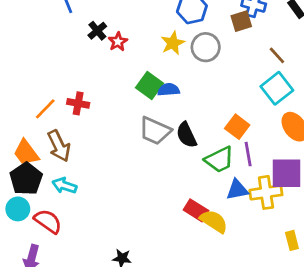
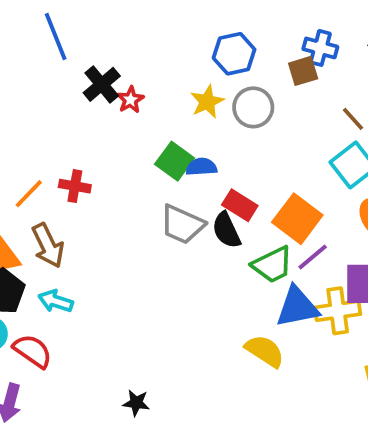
black cross: (97, 31) -> (102, 84), size x1.4
orange square: (237, 127) -> (297, 219), size x1.4
purple line: (248, 154) -> (313, 257), turned 60
blue triangle: (237, 190) -> (297, 307), size x1.4
red rectangle: (196, 210) -> (240, 205), moved

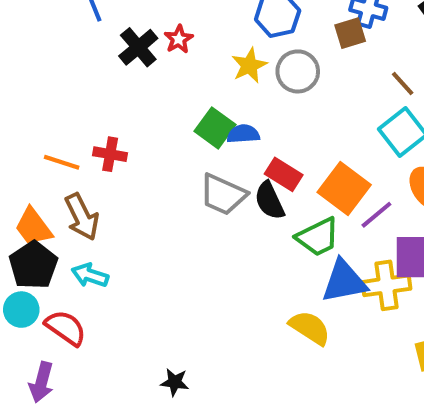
red star: (130, 100) -> (179, 39), moved
orange line: (29, 194) -> (62, 162), turned 64
purple line: (313, 257) -> (376, 215), moved

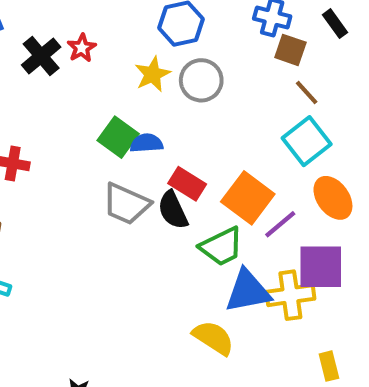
brown square: (350, 33) -> (290, 50), moved, turned 36

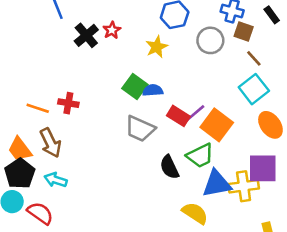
gray circle: (201, 80) -> (210, 40), moved
black semicircle: (173, 210) -> (169, 167), moved
purple line: (280, 224) -> (195, 113), moved

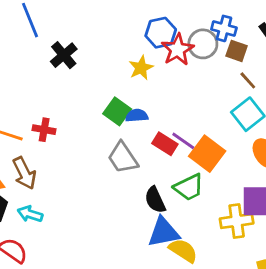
red star: (112, 30) -> (178, 50), moved, size x1.6
gray circle: (210, 40) -> (203, 44), moved
purple line: (195, 113) -> (183, 141), turned 75
gray trapezoid: (140, 129) -> (123, 158), turned 32
blue triangle: (217, 184) -> (164, 232), moved

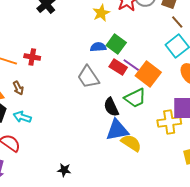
green square: (117, 111) -> (116, 44), moved
brown arrow: (24, 173) -> (18, 88), size x0.6

